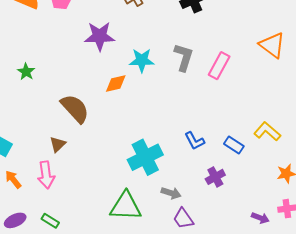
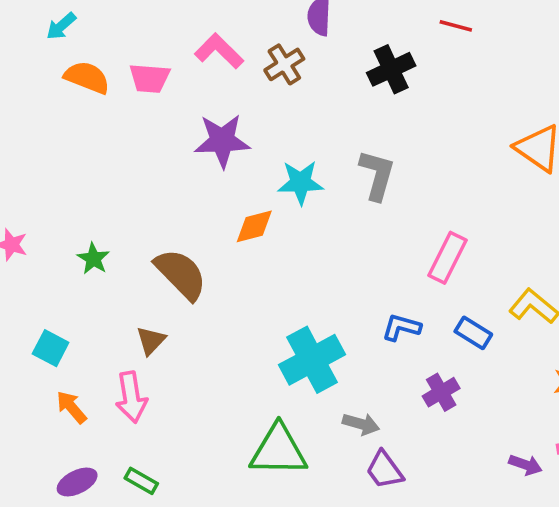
pink rectangle: (219, 66) -> (448, 258), moved
green star: (26, 72) -> (93, 259), moved
blue L-shape: (195, 141) -> (401, 327), turned 135

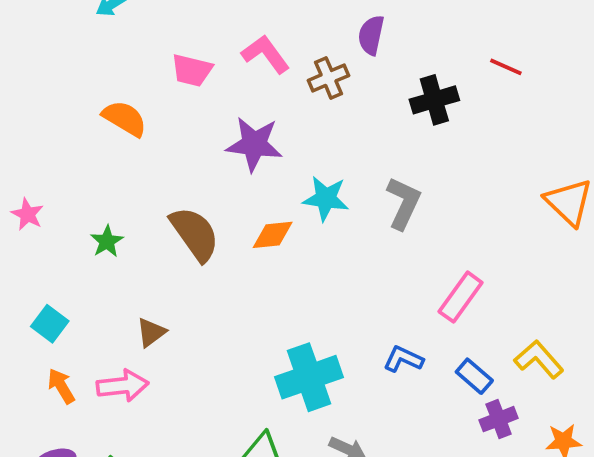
orange semicircle: (87, 77) -> (125, 118), moved
brown semicircle: (181, 274) -> (195, 234), moved
purple cross: (441, 392) -> (499, 419), moved
pink arrow: (131, 397) -> (123, 386), turned -96

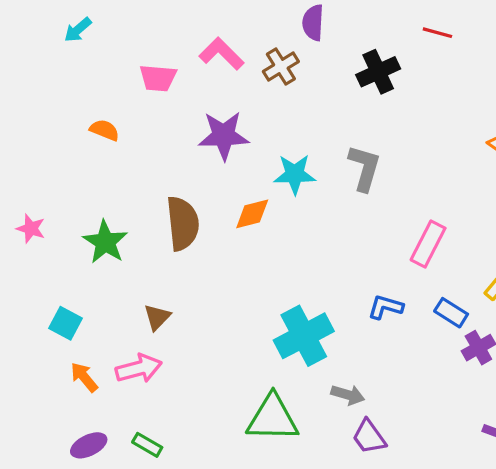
orange semicircle: (125, 118) -> (105, 130), size x0.7
brown semicircle: (195, 234) -> (183, 223), turned 38
green star: (107, 241) -> (105, 242), size x1.5

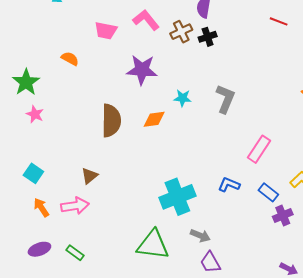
black cross: (378, 72) -> (208, 37), moved, size x0.7
cyan star: (295, 174) -> (183, 98), size x0.7
pink star: (31, 229) -> (35, 114), moved
green star: (105, 242) -> (26, 82), moved

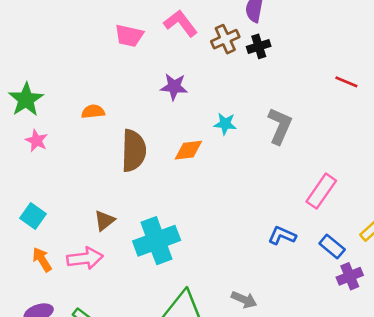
red line: (279, 21) -> (346, 82), moved
orange semicircle: (70, 59) -> (93, 112), moved, turned -36
purple star: (142, 70) -> (174, 87), size x0.7
cyan cross: (177, 197) -> (157, 241), moved

